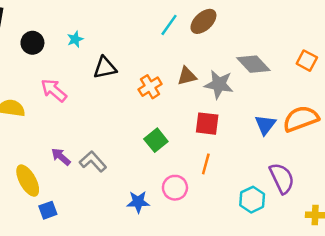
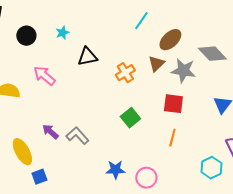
brown ellipse: (203, 21) -> (170, 40), moved
brown triangle: (187, 76) -> (156, 64), turned -30
pink circle: (175, 188) -> (146, 178), moved

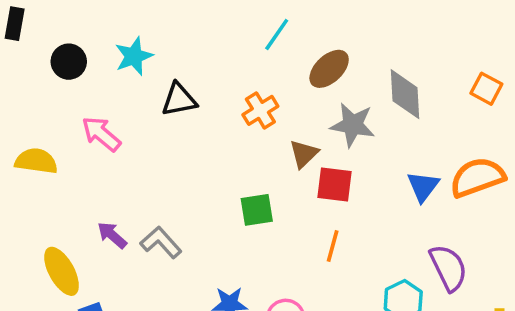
cyan star: (62, 33) -> (134, 56), size x1.5
gray diamond: (212, 54) -> (405, 94), turned 40
brown triangle: (156, 64) -> (304, 154), moved
orange cross: (125, 73) -> (260, 110), moved
green square: (130, 118) -> (257, 210), turned 30

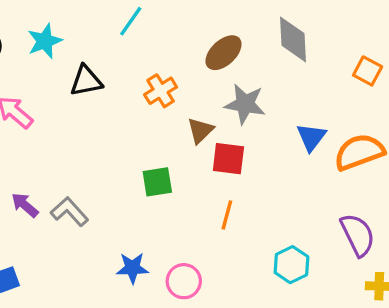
cyan line: (277, 34) -> (131, 21), moved
gray diamond: (405, 94) -> (293, 39), moved
blue triangle: (423, 186) -> (311, 137), moved
purple semicircle: (448, 268) -> (358, 235), moved

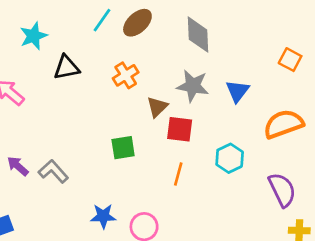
gray diamond: (293, 39) -> (198, 35), moved
brown ellipse: (224, 53) -> (137, 23), moved
blue triangle: (311, 137) -> (237, 91), moved
cyan hexagon: (291, 265) -> (230, 158), moved

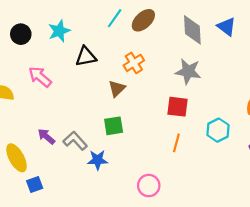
blue triangle: (237, 91) -> (227, 27), moved, turned -30
brown triangle: (157, 107) -> (117, 89), moved
green square: (123, 148) -> (114, 126), moved
blue star: (103, 216) -> (98, 160), moved

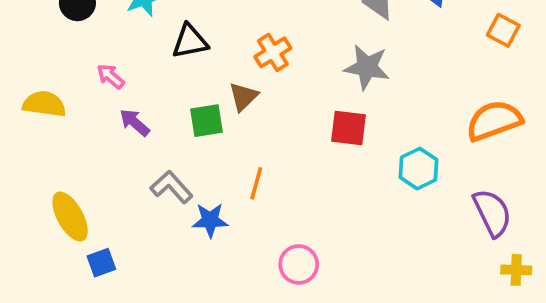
pink arrow: (40, 77) -> (111, 76), size x0.7
green square: (114, 126) -> (206, 121), moved
purple arrow: (46, 136) -> (135, 122), moved
orange line: (176, 143) -> (256, 183), moved

